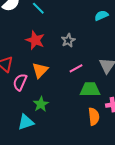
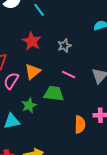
pink line: (76, 68) -> (69, 74), turned 48
green trapezoid: (90, 89) -> (54, 94), moved

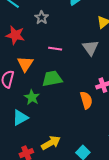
gray star: (64, 46) -> (42, 18), moved
pink line: (69, 74) -> (55, 49), moved

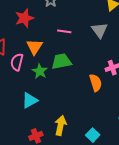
red star: (15, 35) -> (24, 18), turned -30
green star: (32, 97) -> (40, 71), moved
yellow arrow: (51, 143) -> (61, 125), turned -48

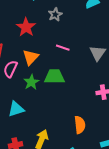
red star: (24, 18) -> (26, 27), turned -30
orange semicircle: (96, 83) -> (80, 125), moved

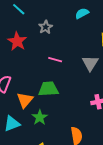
orange triangle: (31, 57) -> (25, 100), moved
green star: (31, 82) -> (40, 117), moved

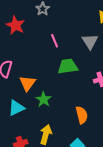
pink line: (55, 60) -> (55, 41), turned 56
green trapezoid: (48, 89) -> (68, 66), moved

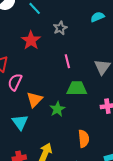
green star: (44, 99) -> (57, 109), moved
cyan triangle: (16, 108) -> (20, 122), turned -48

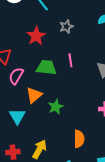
green trapezoid: (77, 88) -> (46, 67), moved

